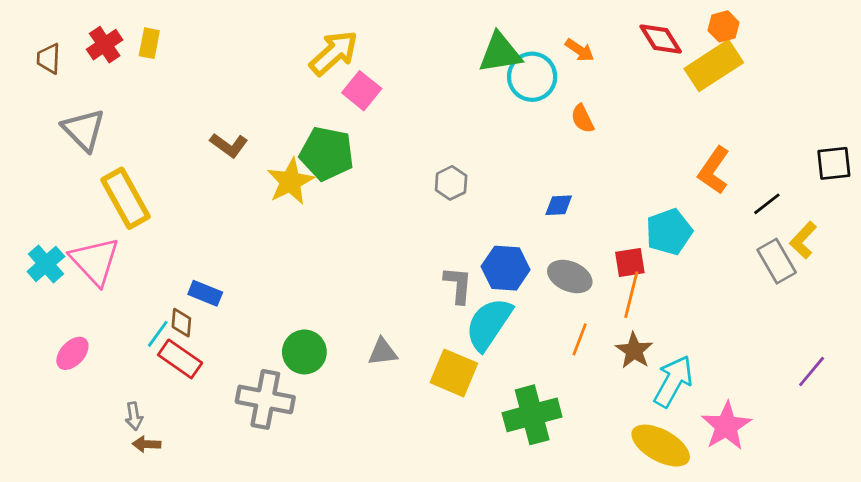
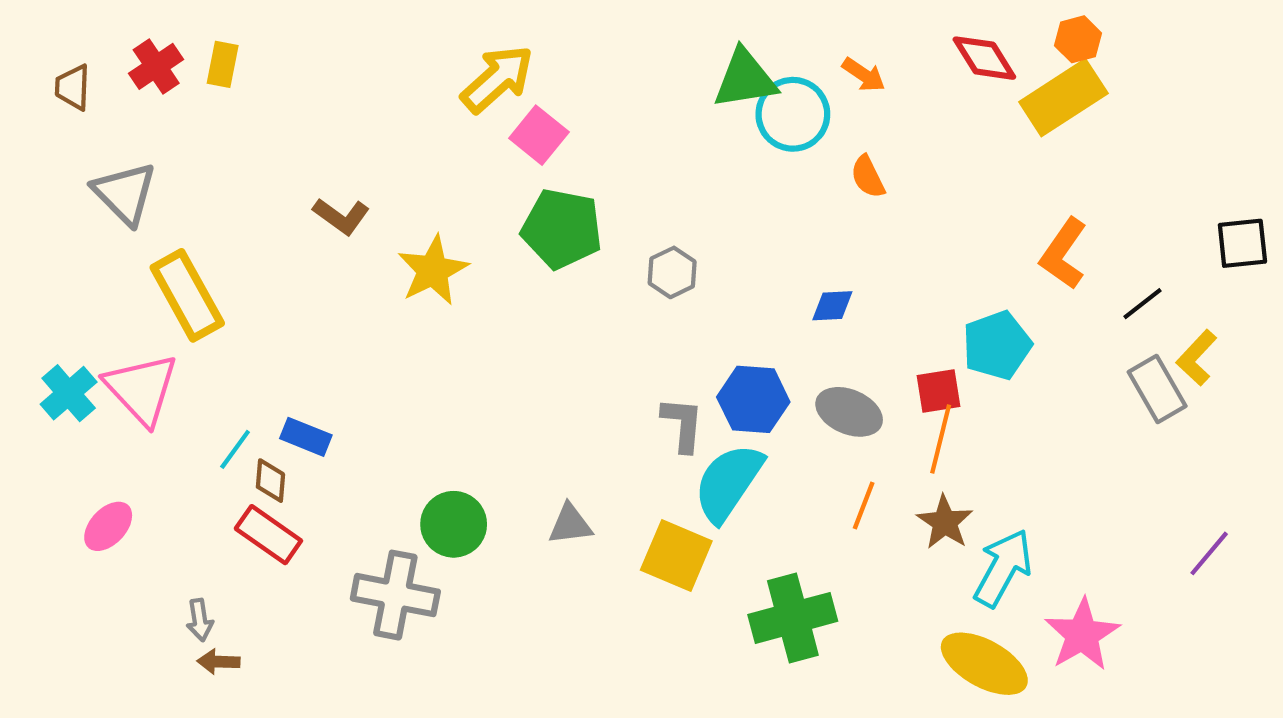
green pentagon: (327, 154) -> (562, 229), moved
cyan line: (158, 334) -> (235, 449), moved

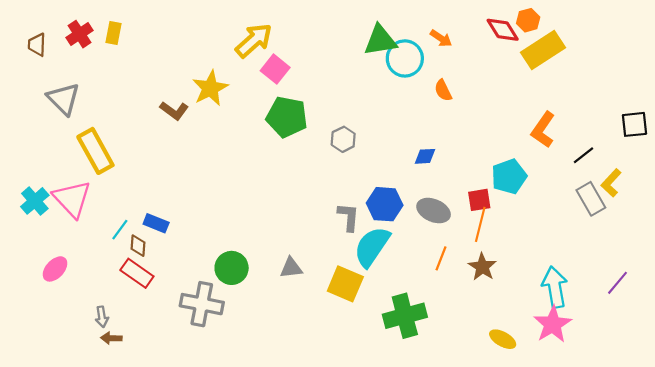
orange hexagon: (1078, 39) -> (528, 20), moved
yellow star: (433, 270) -> (210, 88), moved
cyan arrow: (1003, 568) -> (555, 287), moved, turned -39
yellow ellipse: (984, 664) -> (503, 339), size x0.6

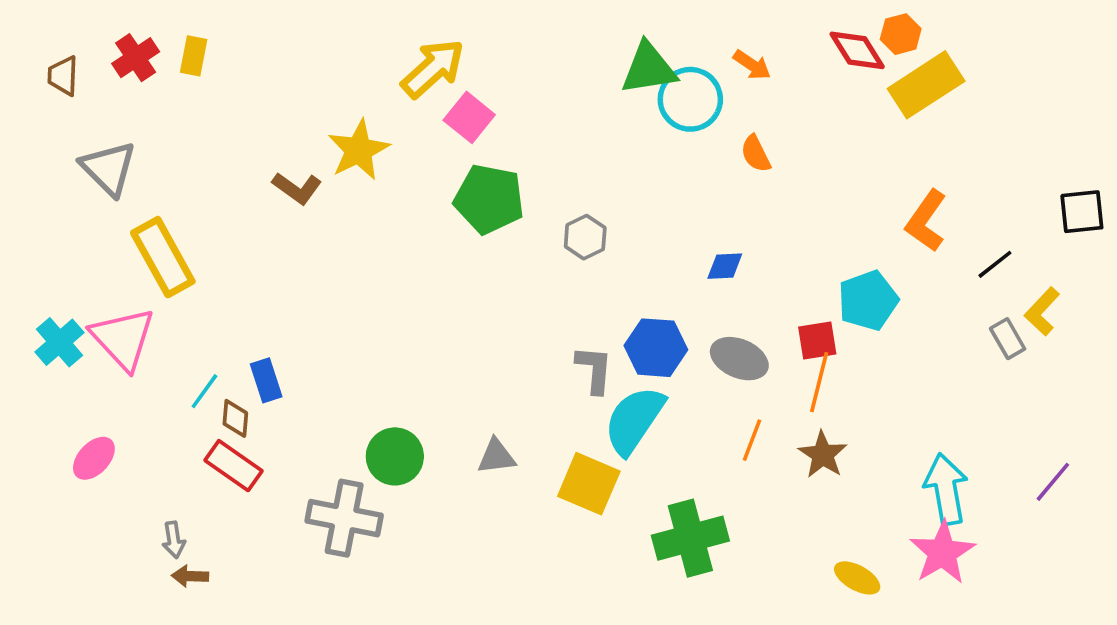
gray rectangle: (591, 199) -> (1008, 339), size x0.7
blue rectangle: (156, 223) -> (266, 380), turned 50

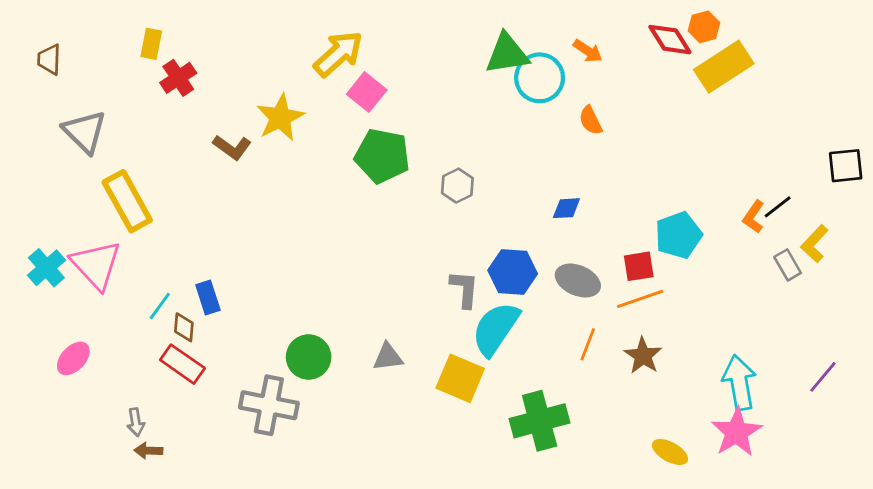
red cross: (136, 58) -> (178, 78), moved
orange L-shape: (926, 221) -> (754, 217), moved, size x0.7
orange line: (819, 382) -> (640, 299), turned 57

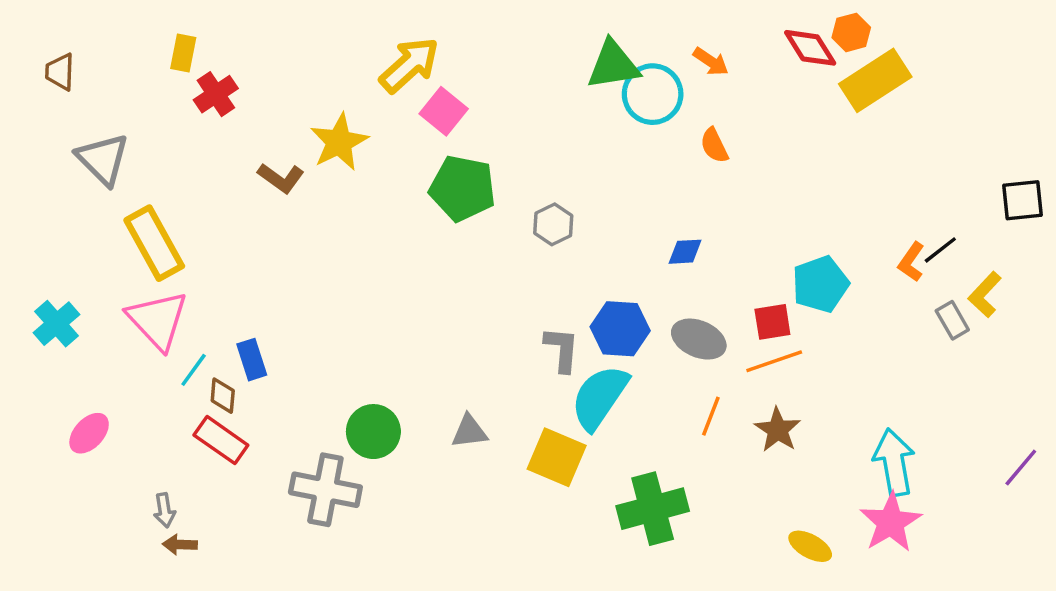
pink triangle: (96, 265) -> (158, 320), moved
purple line: (823, 377) -> (1021, 467), moved

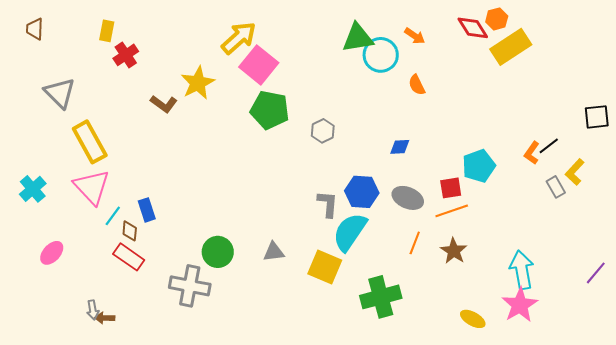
brown trapezoid: (60, 72) -> (35, 29), moved
pink square: (444, 111) -> (259, 65), size x1.4
gray arrow: (164, 510) -> (93, 310), moved

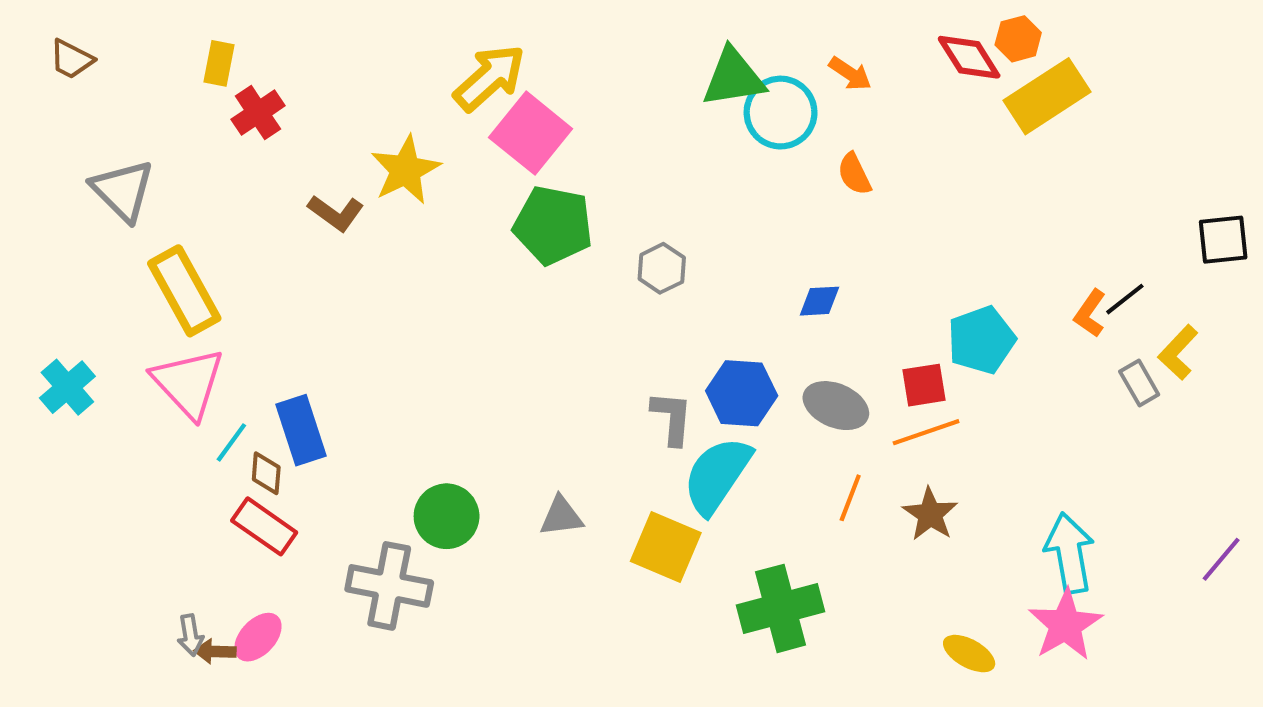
brown trapezoid: (35, 29) -> (72, 59), turned -65
blue rectangle: (147, 210) -> (301, 430), size x1.4
pink ellipse: (52, 253) -> (258, 637), moved

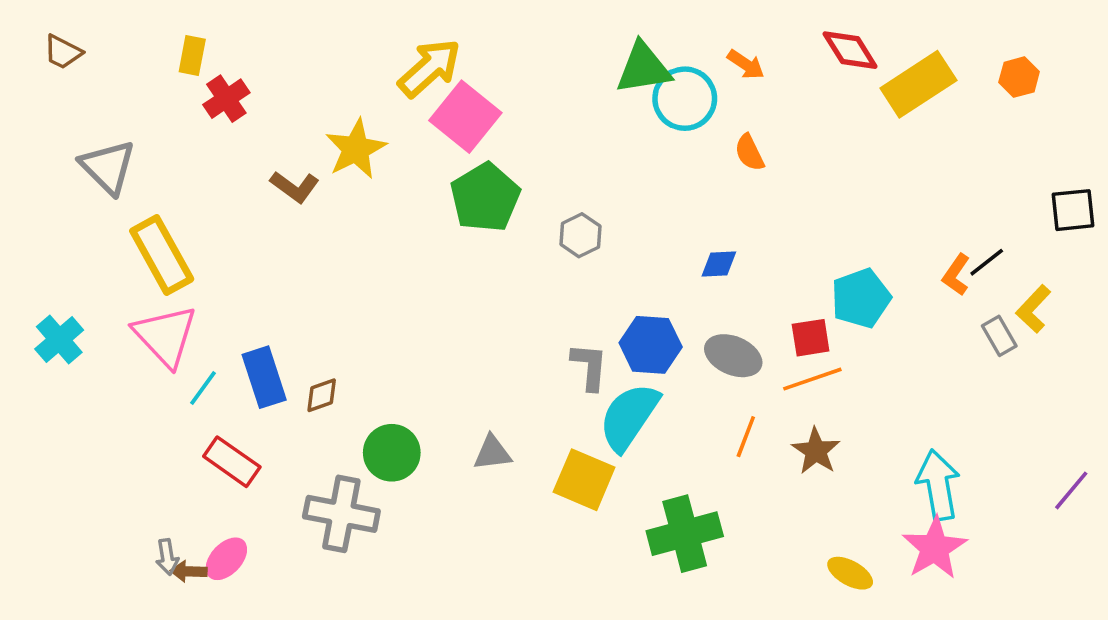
orange hexagon: (1018, 39) -> (1019, 77), moved
green pentagon: (553, 225) -> (485, 198), turned 30
brown diamond: (266, 473) -> (322, 395), moved, turned 66

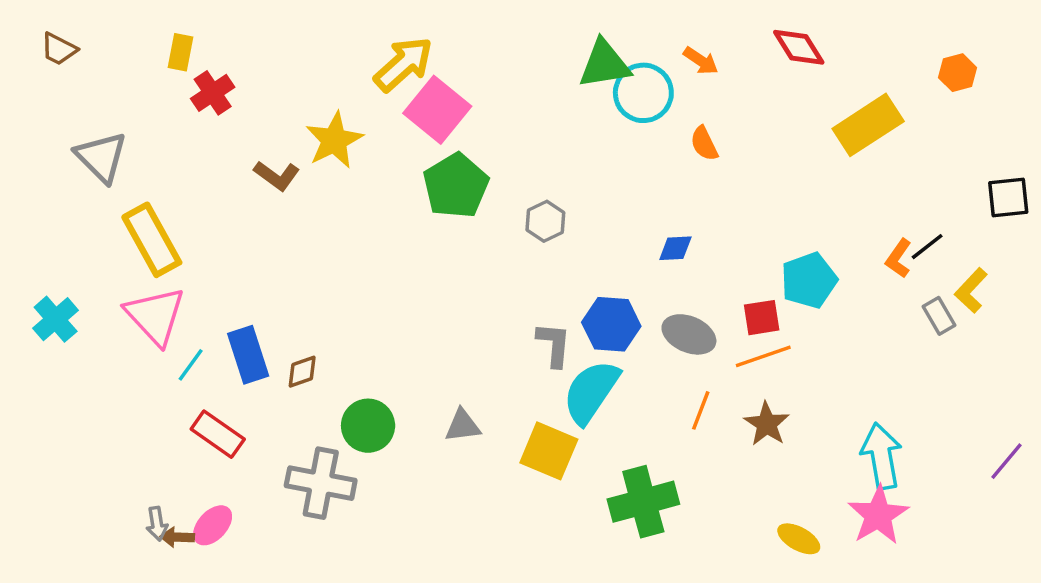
yellow rectangle: (918, 84) -> (868, 125), moved

